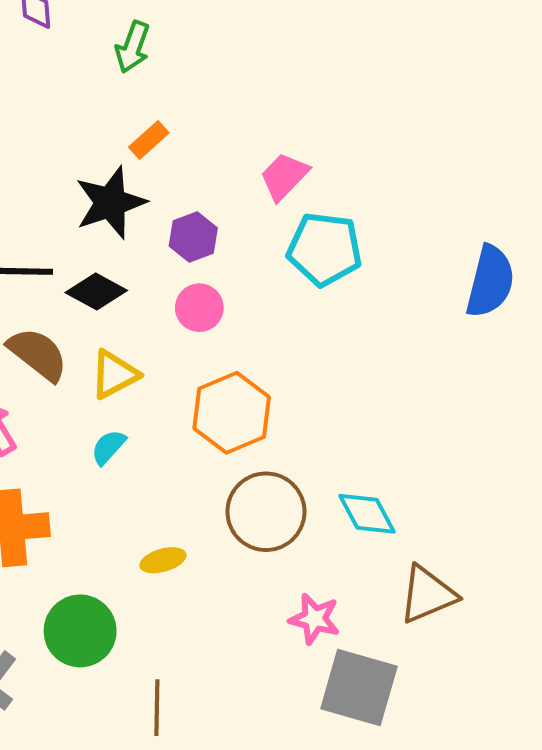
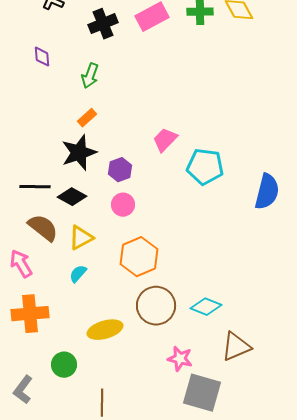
orange rectangle: (149, 140) -> (87, 118), moved
cyan pentagon: (325, 249) -> (205, 167), moved
cyan diamond: (367, 514) -> (206, 307), turned -40
yellow ellipse: (163, 560) -> (105, 330), size x1.6
green circle: (80, 631) -> (64, 365), size x0.7

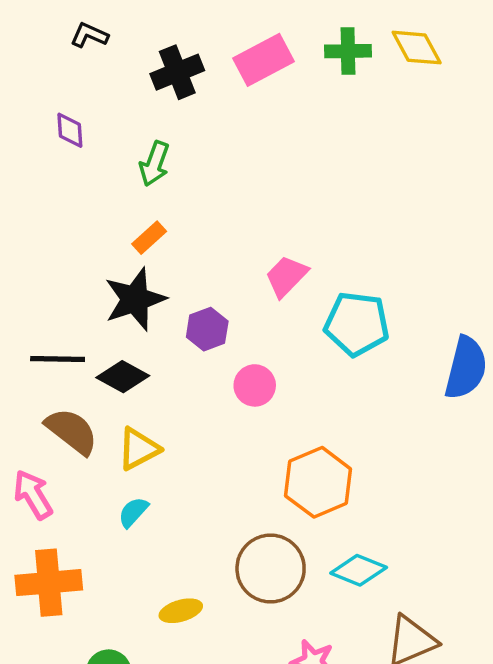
pink circle: (123, 205) -> (255, 385), moved
orange hexagon: (139, 257) -> (318, 482), moved
yellow ellipse: (105, 330) -> (181, 611), size x0.7

